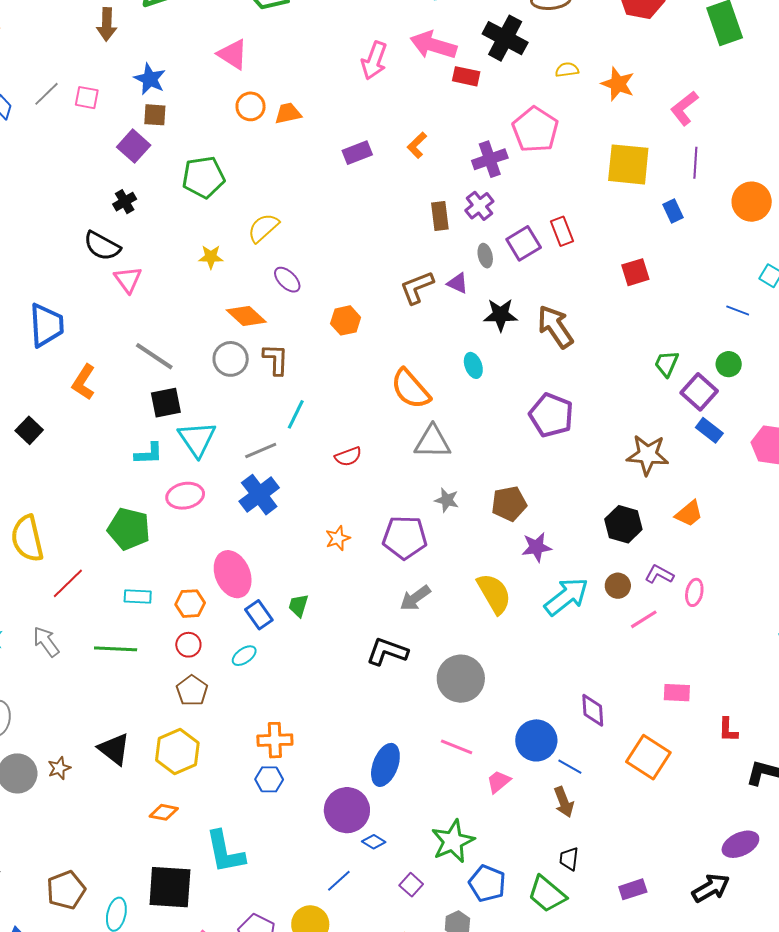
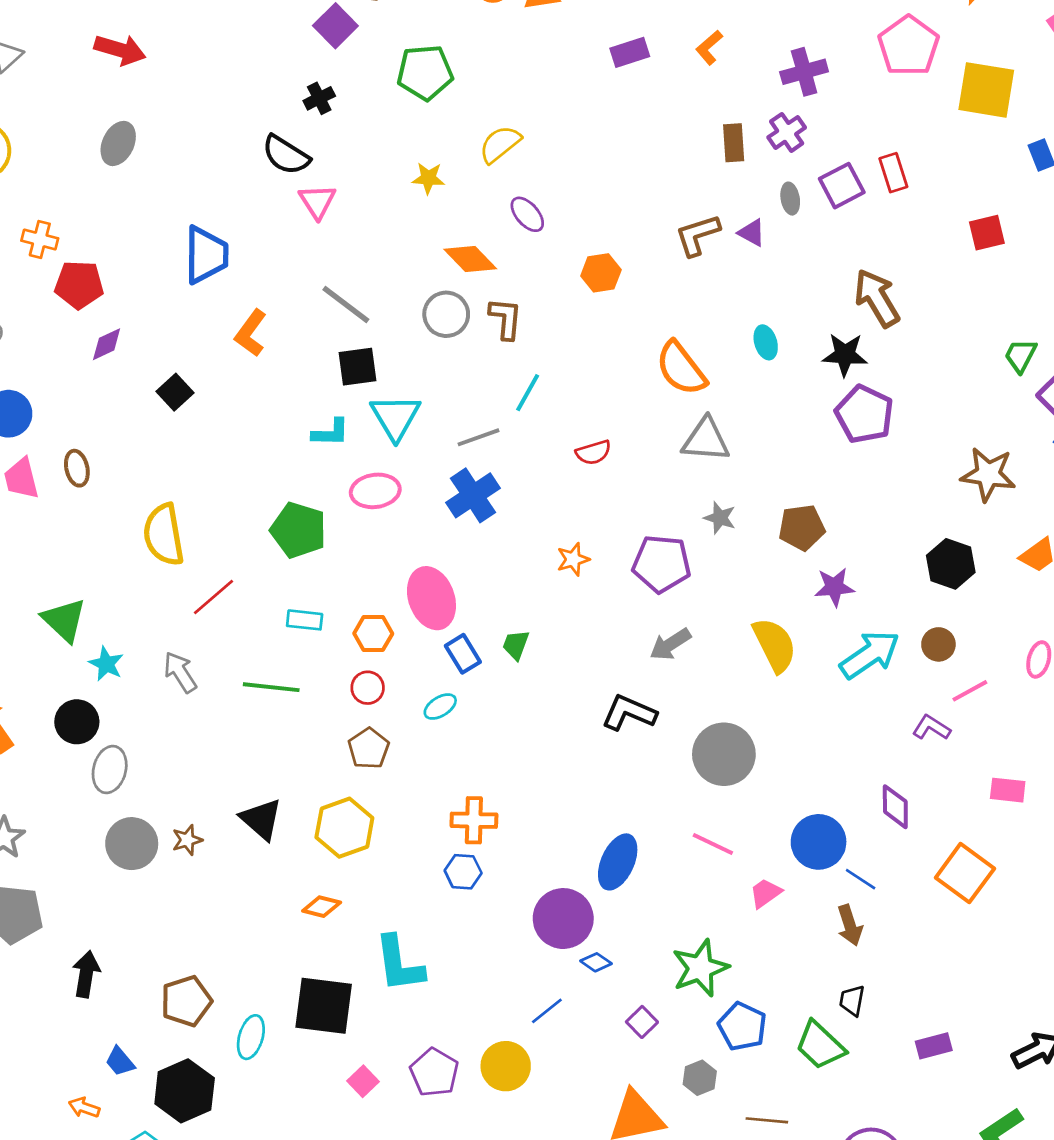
pink pentagon: (535, 130) -> (909, 46), moved
black star: (501, 315) -> (845, 355), moved
purple L-shape: (659, 574) -> (931, 728), moved

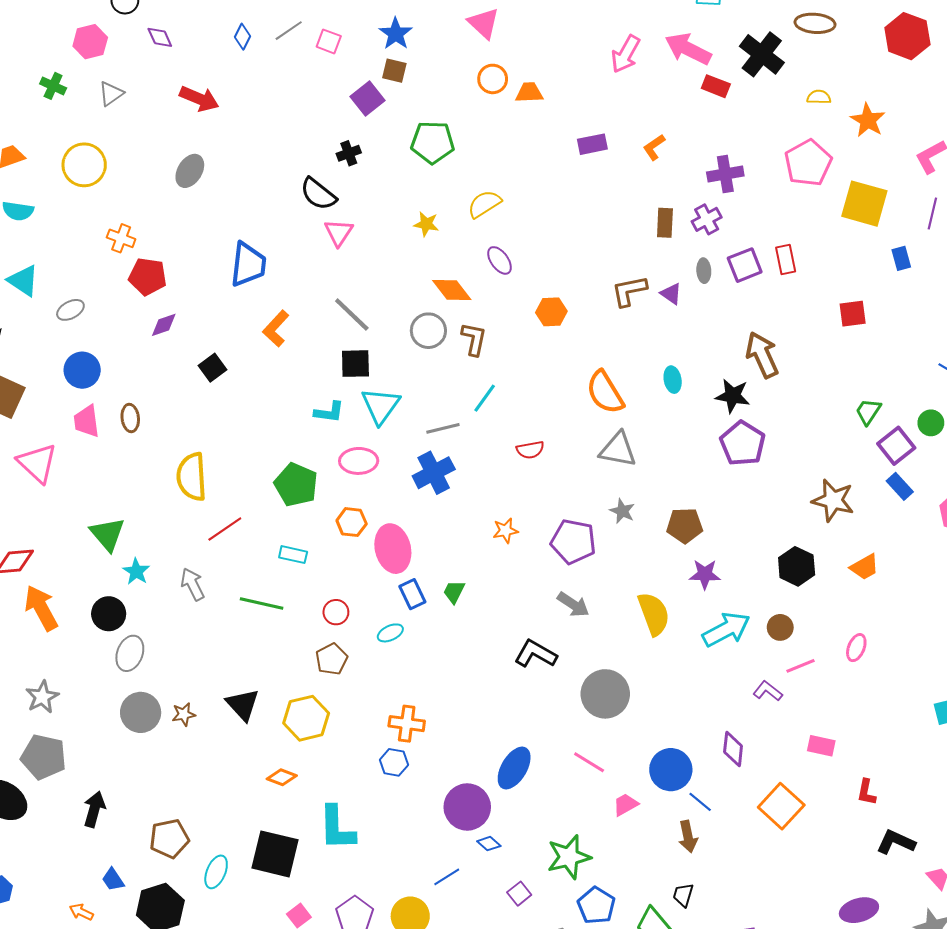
orange hexagon: (373, 634) -> (352, 522), moved
gray arrow: (670, 644) -> (573, 605), turned -120

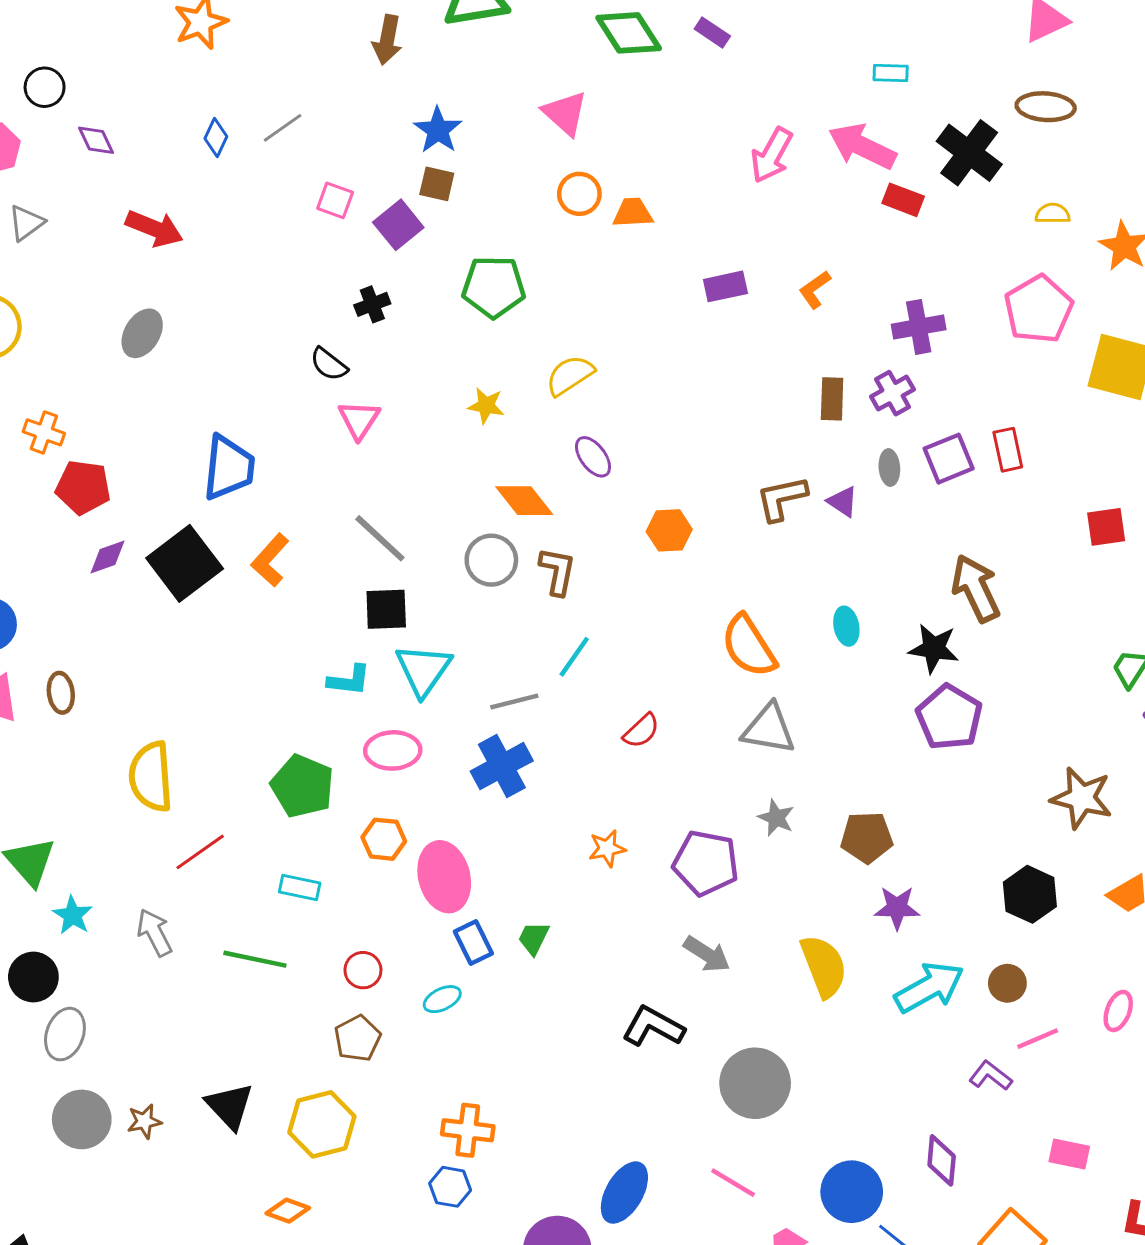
pink square: (329, 41) -> (335, 200), moved
black semicircle: (318, 194) -> (329, 364), size x0.7
black square: (212, 368) -> (185, 563), moved, size x1.8
red semicircle: (530, 450) -> (641, 731), turned -32

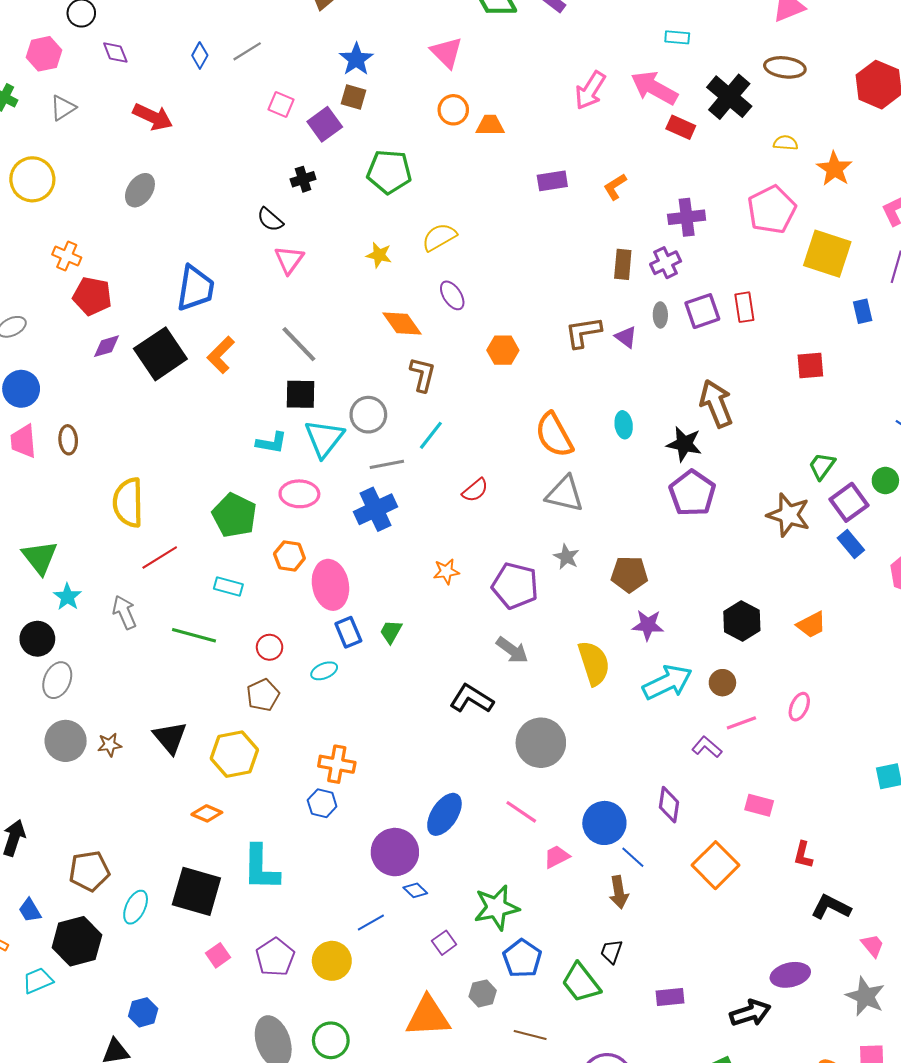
gray circle: (491, 560) -> (368, 415), moved
brown star: (1082, 798) -> (789, 515), moved

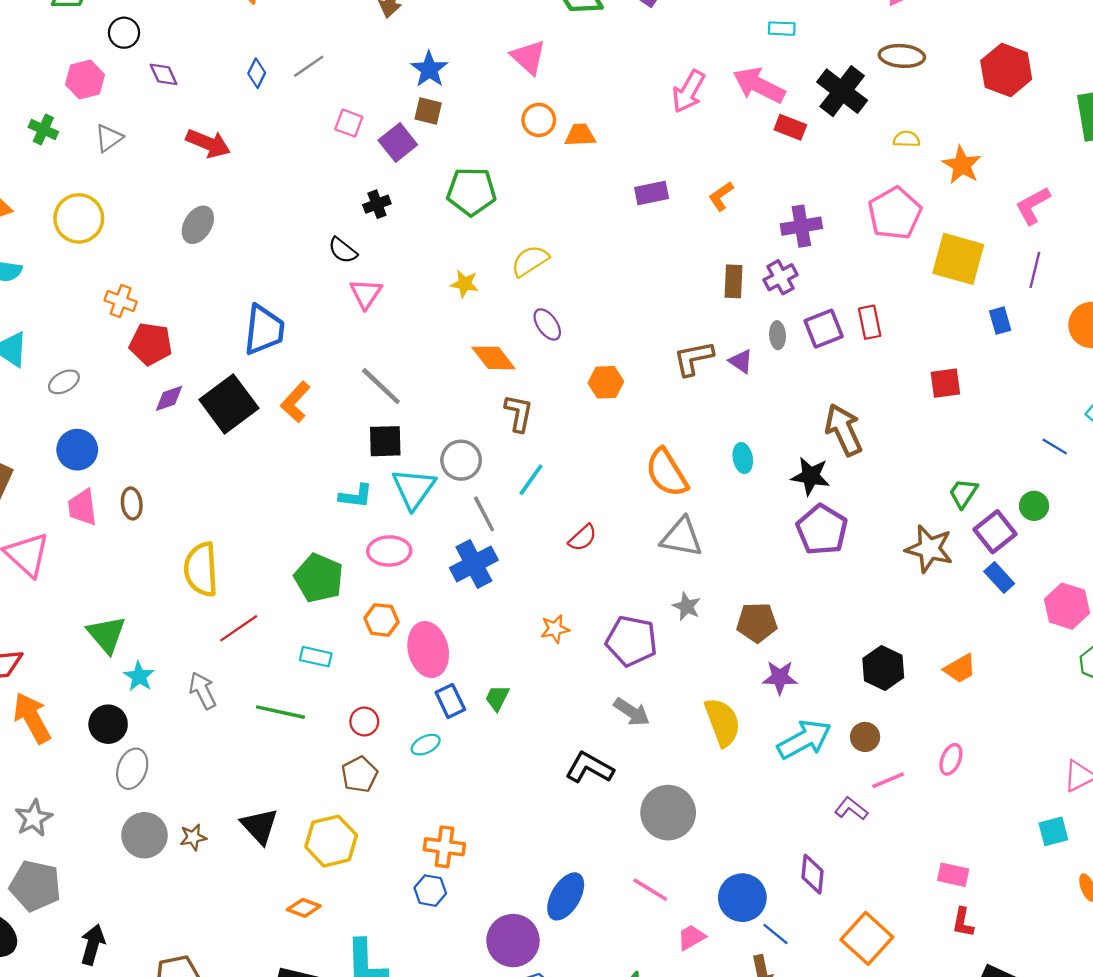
gray line: (387, 464) -> (484, 514), turned 76
pink rectangle: (759, 805) -> (953, 875), moved

